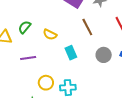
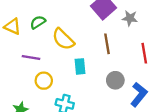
yellow semicircle: (50, 35) -> (63, 39), size x1.5
yellow circle: (46, 83) -> (44, 81), moved

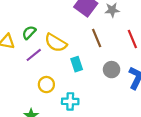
purple line: (31, 58) -> (34, 55), moved, turned -35

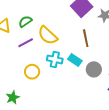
cyan rectangle: (77, 64) -> (75, 60), moved, turned -48
cyan cross: (70, 101) -> (55, 59), moved

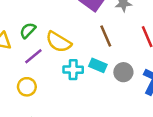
yellow circle: (32, 72) -> (27, 87), moved

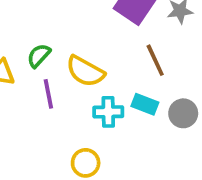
purple line: (33, 56) -> (48, 94), turned -60
yellow circle: (27, 87) -> (86, 163), moved

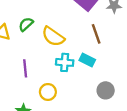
purple line: (48, 94) -> (25, 68), moved
gray circle: (183, 113) -> (106, 90), moved

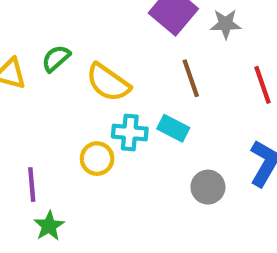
purple line: (25, 68) -> (32, 185), moved
yellow circle: (48, 92) -> (97, 159), moved

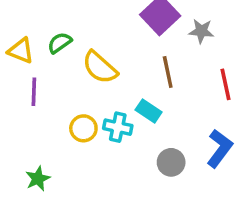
cyan cross: (130, 133) -> (118, 127), moved
purple line: (32, 185) -> (34, 92), moved

